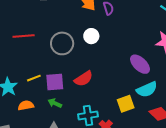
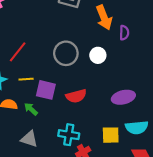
red line: (24, 36) -> (18, 52), moved, turned -65
purple ellipse: (140, 64) -> (123, 97), moved, turned -75
green arrow: (55, 103) -> (31, 109), moved

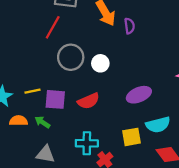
red line: (18, 52) -> (53, 27), moved
white circle: (98, 55) -> (100, 63), moved

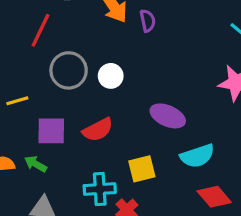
yellow line: (32, 91) -> (17, 101), moved
purple ellipse: (139, 95) -> (168, 116), turned 50
yellow square: (132, 137) -> (142, 169), moved

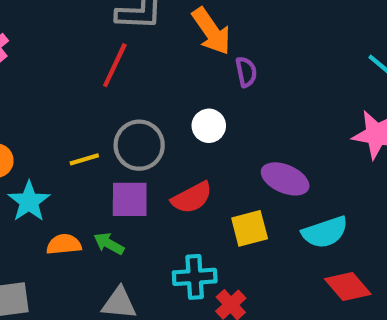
purple semicircle: (148, 21) -> (246, 72), moved
gray circle: (69, 70) -> (139, 145), moved
yellow square: (142, 169) -> (250, 228), moved

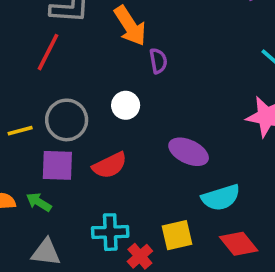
yellow square: (250, 228) -> (177, 235), moved

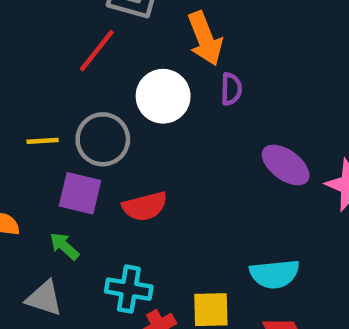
white circle: (126, 105) -> (163, 96), moved, size x1.5
purple ellipse: (189, 152) -> (286, 165), moved
green arrow: (39, 202) -> (64, 246), moved

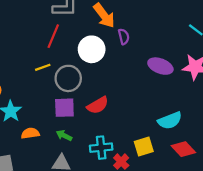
yellow line: (43, 141) -> (43, 67), moved

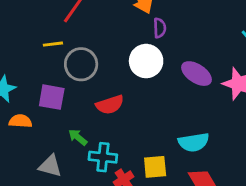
white circle: (92, 49) -> (146, 61), moved
purple square: (64, 108) -> (52, 97), moved
green arrow: (64, 135) -> (78, 137), moved

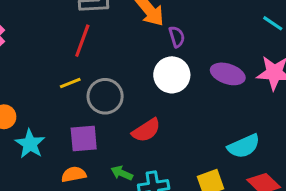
orange semicircle: (20, 121) -> (74, 174), moved

